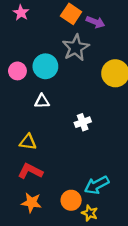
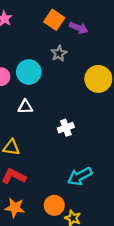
gray star: (76, 48) -> (59, 53), size x0.6
cyan arrow: (97, 185) -> (80, 176), moved

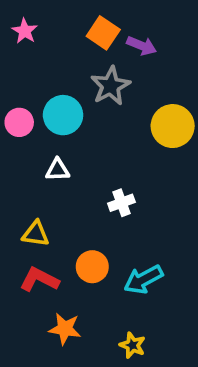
gray star: (59, 53) -> (111, 86), size x1.5
orange circle: (54, 205) -> (92, 267), moved
orange star: (15, 208) -> (65, 329), moved

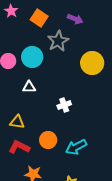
orange square: (103, 33) -> (39, 18), moved

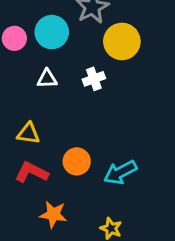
yellow circle: (92, 63) -> (122, 41), moved
white cross: (64, 105) -> (94, 79), moved

